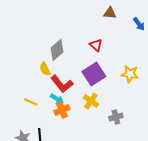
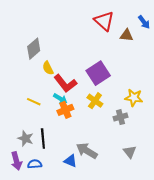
brown triangle: (110, 13) -> (127, 35), moved
red triangle: (96, 45) -> (104, 21), moved, size x1.5
gray diamond: (57, 50) -> (34, 49), moved
yellow star: (130, 74) -> (134, 98), moved

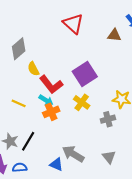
red triangle: (104, 21) -> (73, 24), moved
black line: (43, 138) -> (28, 141), turned 36
gray triangle: (130, 152) -> (109, 157), moved

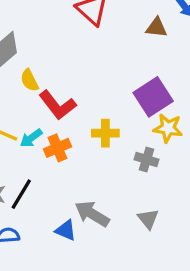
purple square: (85, 74) -> (153, 97), moved
cyan arrow: (46, 100) -> (31, 138), moved, turned 112
yellow cross: (82, 102) -> (105, 133), turned -35
gray cross: (108, 119) -> (147, 159), turned 32

